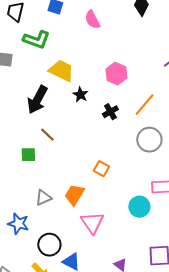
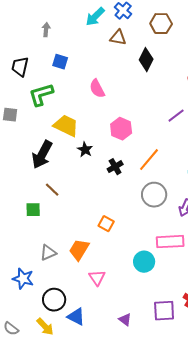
pink semicircle: (92, 20) -> (97, 89), moved
green L-shape: (36, 40) -> (41, 95), turned 144
pink triangle: (92, 223) -> (97, 278), size x0.7

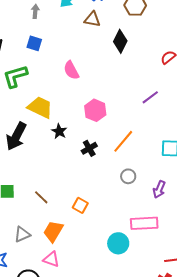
gray arrow: (46, 30) -> (35, 11), moved
brown line: (52, 190) -> (41, 197), moved
gray circle: (154, 195) -> (128, 176), size x0.6
pink triangle: (97, 278) -> (51, 259), moved, turned -36

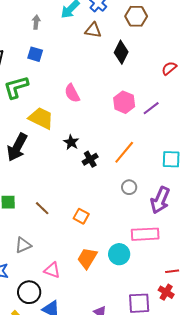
pink semicircle: (71, 70) -> (72, 93), moved
pink hexagon: (95, 110) -> (124, 102), moved
black star: (59, 131) -> (71, 142), moved
purple arrow: (159, 189) -> (160, 200), size x1.5
orange trapezoid: (53, 231) -> (87, 258), moved

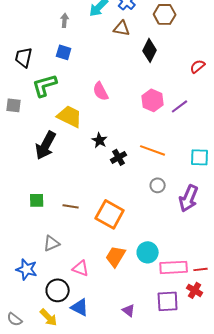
orange line: (124, 152) -> (153, 150), turned 70
brown line: (42, 208) -> (71, 206), turned -35
orange square: (81, 216) -> (110, 214), size x1.8
pink rectangle: (145, 234) -> (174, 267), moved

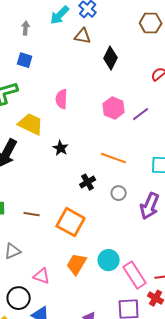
brown hexagon: (165, 14) -> (151, 23), moved
pink semicircle: (101, 91) -> (62, 99), turned 30
black cross: (119, 157) -> (88, 182), moved
pink rectangle: (174, 267) -> (135, 275), turned 60

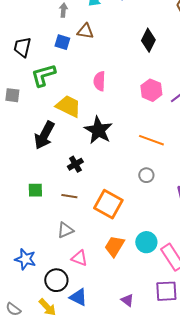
brown triangle: (83, 36) -> (85, 31), moved
black star: (61, 148) -> (98, 130), size x1.8
black cross: (88, 182) -> (75, 164), moved
gray circle: (119, 193) -> (146, 175), moved
gray triangle: (13, 251) -> (65, 230), moved

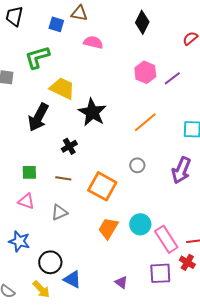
black trapezoid: (22, 47) -> (14, 16), moved
pink semicircle: (99, 81) -> (93, 42), moved, turned 102
orange line: (151, 140) -> (145, 122), turned -60
gray circle: (146, 175) -> (137, 165), moved
pink triangle: (79, 258) -> (26, 201), moved

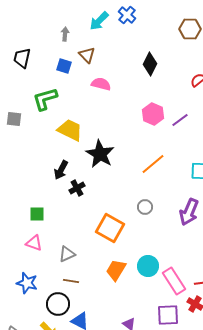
brown triangle: (79, 13) -> (87, 55), turned 36
black arrow: (38, 117) -> (61, 170), moved, size x0.7
brown line: (63, 178) -> (71, 281), moved

